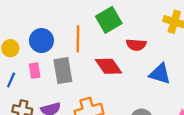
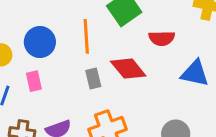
gray rectangle: (63, 71) -> (93, 79), moved, size x0.6

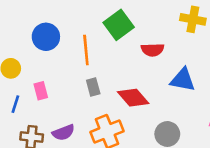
blue circle: (40, 42) -> (46, 37), moved
red diamond: (128, 69) -> (133, 98), moved

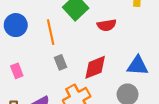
blue triangle: (183, 80) -> (138, 66), moved
red diamond: (133, 98) -> (95, 67), turned -64

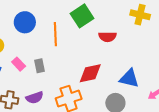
gray rectangle: (61, 62) -> (40, 66), moved
pink rectangle: (17, 71) -> (19, 64), turned -32

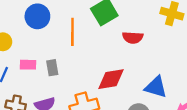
pink rectangle: (19, 64) -> (28, 65), turned -48

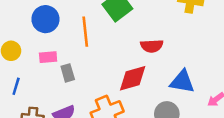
red semicircle: (133, 38) -> (152, 46), moved
pink rectangle: (28, 65) -> (48, 57), moved

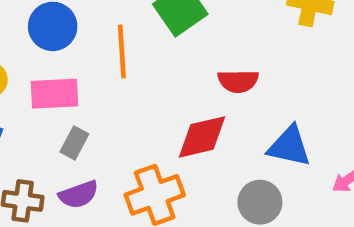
pink rectangle: (48, 57) -> (55, 94), size x1.5
gray rectangle: (68, 73) -> (74, 143), moved, turned 42

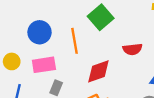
red diamond: (202, 137) -> (98, 71), moved

